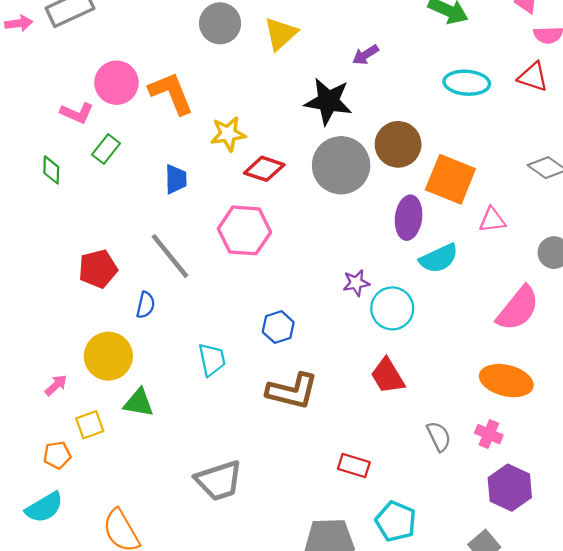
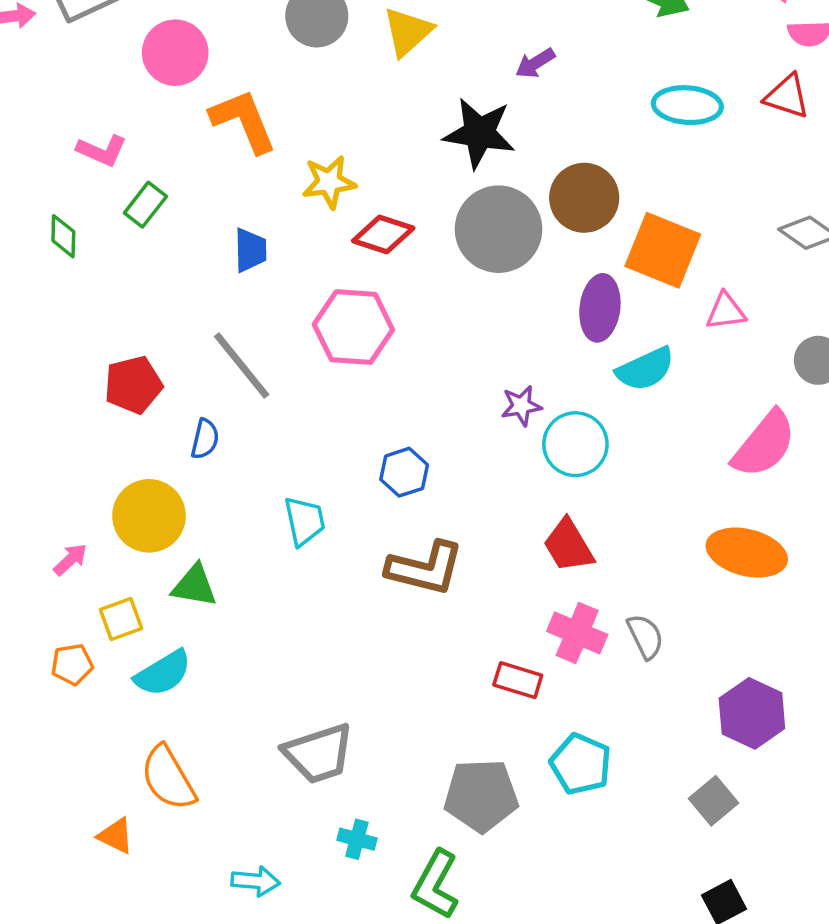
pink circle: (116, 83) -> (175, 53), moved
pink cross: (489, 434) -> (577, 633), moved, size x1.4
gray trapezoid: (219, 481) -> (319, 754), moved
cyan semicircle: (44, 507) -> (163, 673), moved

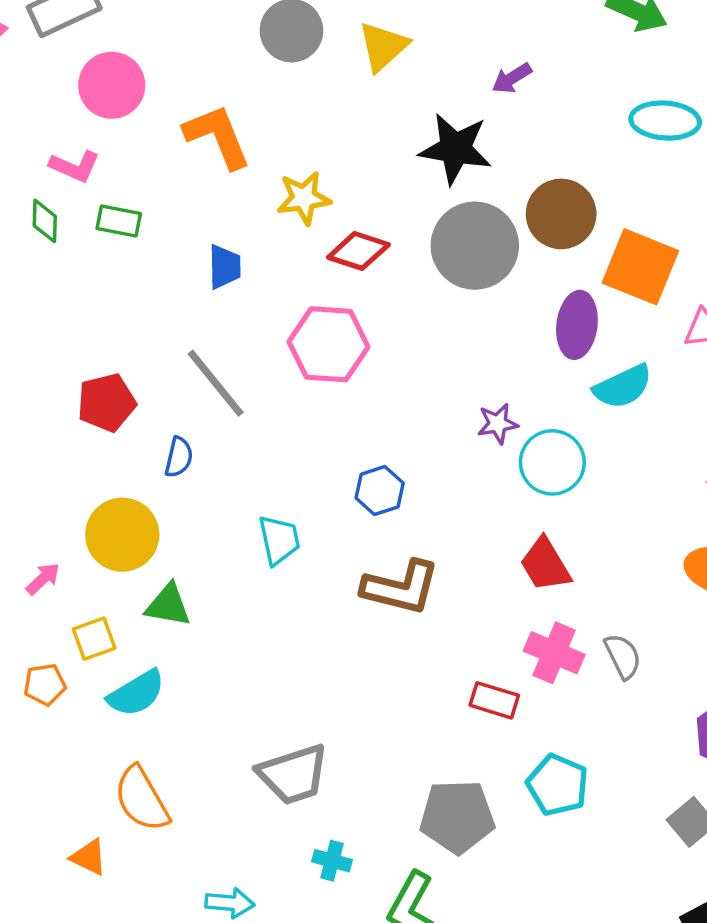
pink circle: (175, 53) -> (112, 85), moved
green rectangle: (145, 205) -> (119, 221), turned 63
green diamond: (63, 236) -> (45, 221), moved

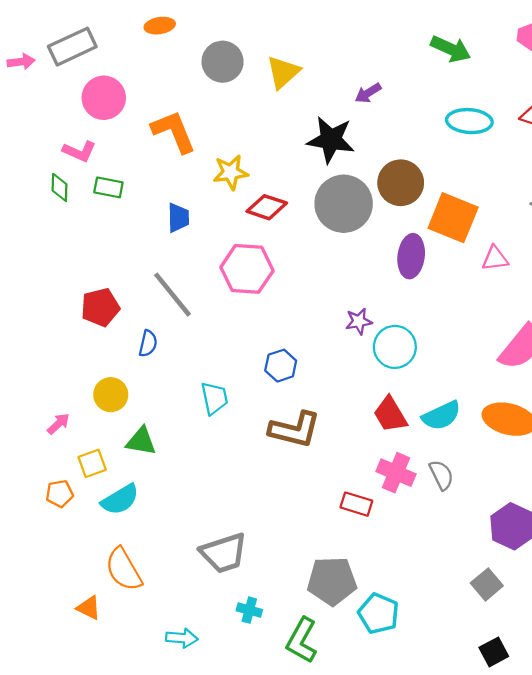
cyan semicircle: (623, 387) -> (441, 416), moved
yellow circle: (122, 535) -> (111, 395), size x0.7
cyan pentagon: (558, 785) -> (379, 614), moved

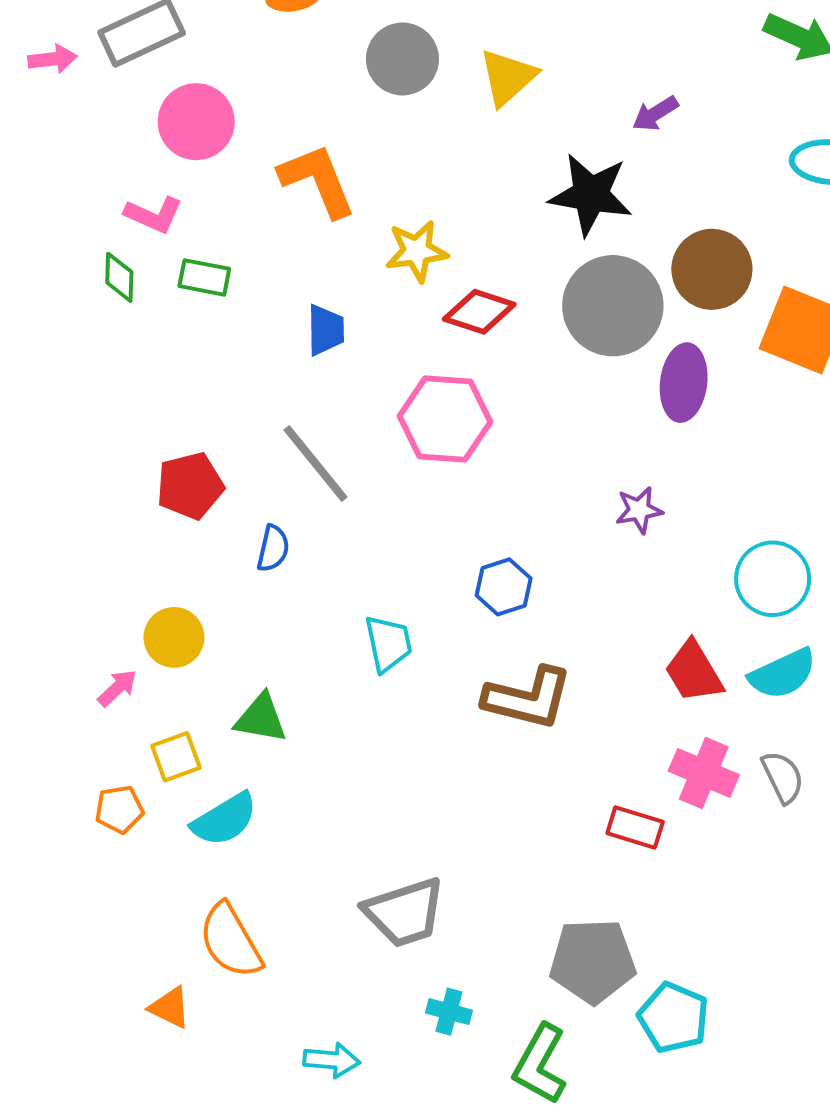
purple ellipse: (411, 256) -> (684, 383), moved
cyan circle: (395, 347) -> (773, 579), moved
yellow circle: (111, 395) -> (174, 637), moved

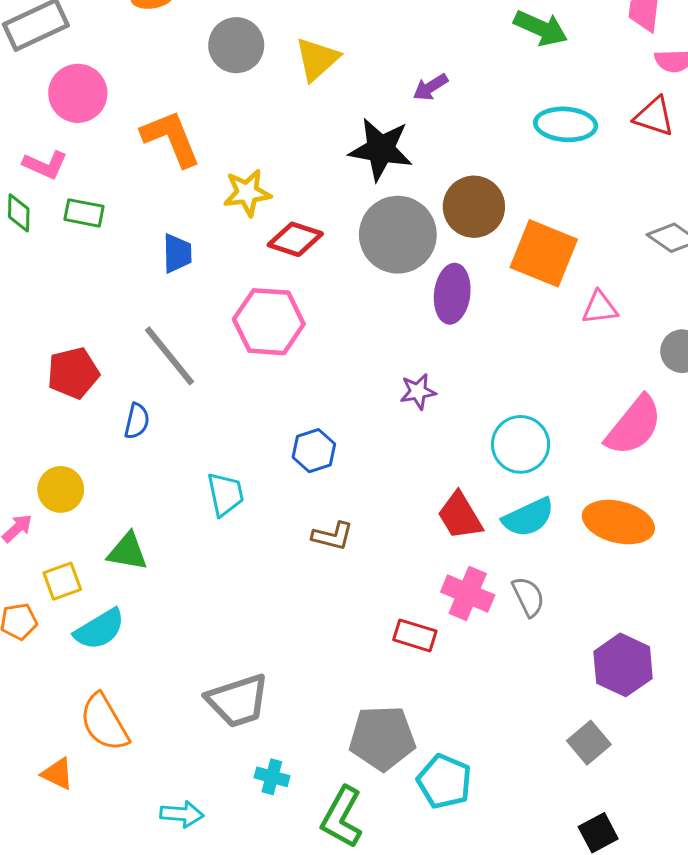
brown L-shape: (528, 698) -> (333, 536), size x0.6

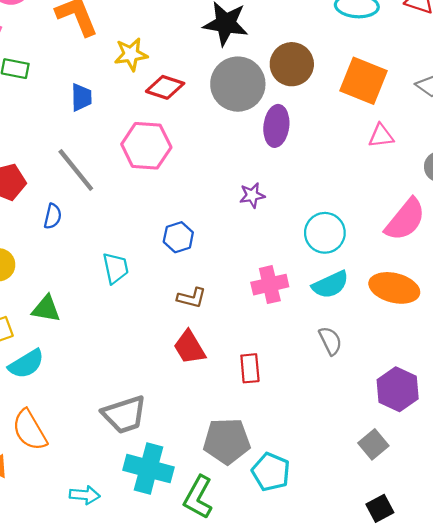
orange square: (544, 253) -> (363, 81), moved
red trapezoid: (460, 516) -> (189, 347), moved
pink cross: (468, 594) -> (270, 285), moved, turned -36
red rectangle: (415, 635) -> (250, 368), turned 68
cyan cross: (272, 777) -> (149, 469), size x2.0

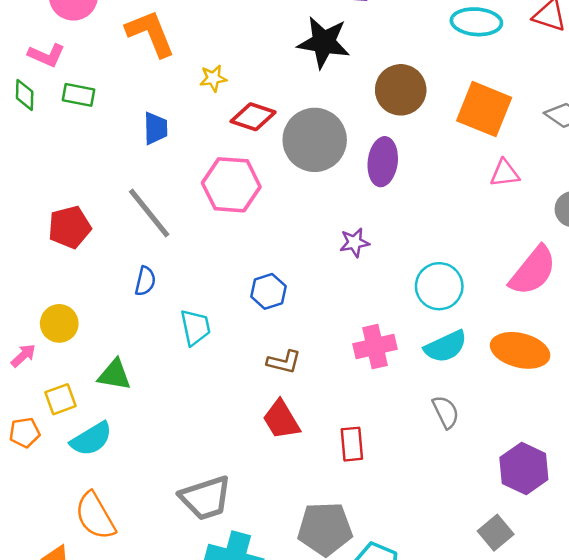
yellow star: (131, 54) -> (213, 78), size x0.7
gray circle: (238, 84) -> (315, 140), moved
blue semicircle: (53, 216) -> (145, 281), moved

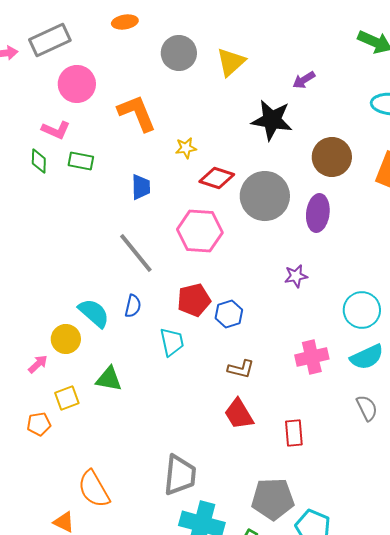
red pentagon: (70, 227) -> (194, 300), moved
cyan semicircle: (91, 439) -> (94, 313), moved, turned -108
gray trapezoid: (206, 498) -> (180, 475), turned -66

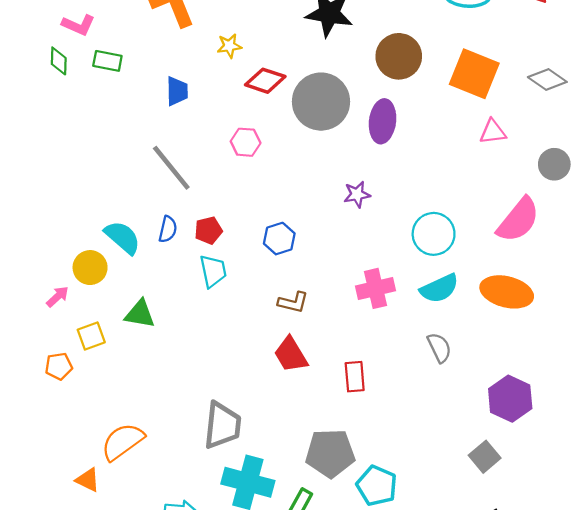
pink hexagon: (200, 231) -> (246, 142), size x0.6
red pentagon: (194, 300) -> (208, 230), moved, size x0.7
orange semicircle: (94, 489) -> (123, 442), turned 84

